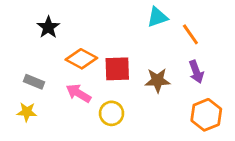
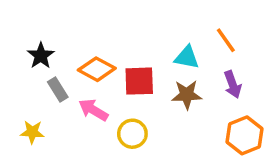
cyan triangle: (157, 17) -> (187, 57), moved, turned 30
black star: (48, 27) -> (41, 56), moved
gray rectangle: (34, 82) -> (58, 90), moved, turned 36

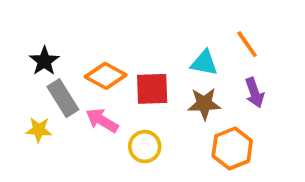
gray rectangle: (58, 90) -> (63, 98), size x1.4
yellow star: (32, 132) -> (39, 130), moved
orange hexagon: (244, 135) -> (232, 148), moved

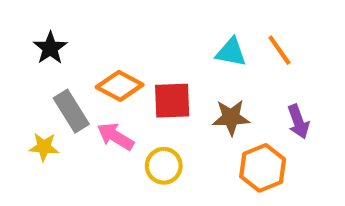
black star: (44, 61) -> (50, 48), moved
cyan triangle: (204, 63) -> (231, 52), moved
purple arrow: (254, 93) -> (298, 122), moved

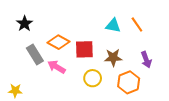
yellow star: (44, 147) -> (15, 91), moved
yellow circle: (164, 166) -> (93, 78), moved

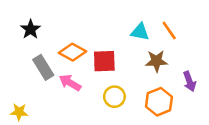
brown star: (113, 58) -> (156, 61), moved
purple arrow: (146, 60) -> (189, 81), moved

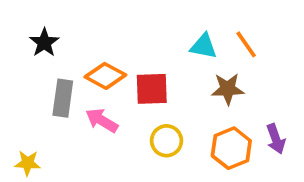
gray rectangle: (43, 67) -> (63, 98), turned 40
purple arrow: (189, 81) -> (276, 139), moved

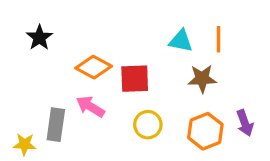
orange line: (246, 44) -> (219, 39), turned 35
gray rectangle: (63, 98) -> (56, 125), moved

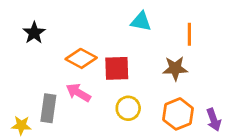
cyan triangle: (181, 41) -> (141, 21), moved
purple arrow: (245, 123) -> (214, 120), moved

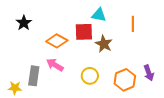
red square: (117, 68) -> (84, 32), moved
brown star: (175, 68) -> (104, 44), moved, turned 30
purple arrow: (214, 120) -> (149, 73), moved

